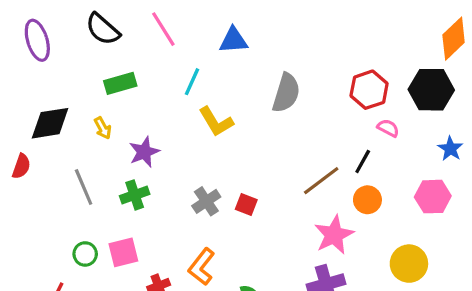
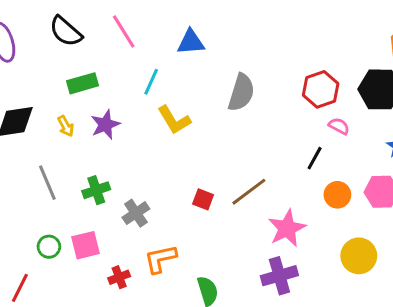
purple star: (144, 152) -> (105, 125), moved
brown line: (321, 181) -> (249, 192), moved
orange circle: (367, 200) -> (337, 195), moved
gray cross: (206, 201) -> (136, 213), moved
orange L-shape: (202, 267) -> (160, 259), turned 40

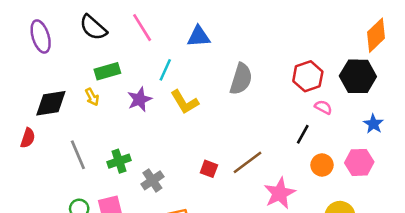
purple star: (105, 125) -> (140, 99), moved
yellow arrow: (66, 126) -> (92, 97), moved

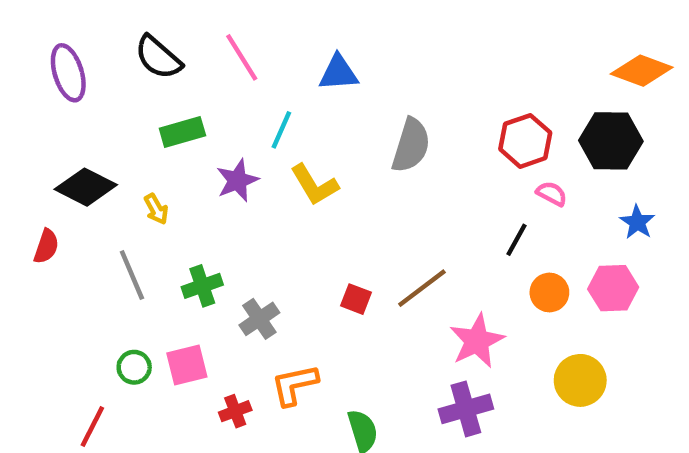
orange diamond: (376, 35) -> (642, 71), turned 64
yellow arrow: (92, 97) -> (156, 209), moved
black diamond: (51, 103) -> (86, 187), turned 36

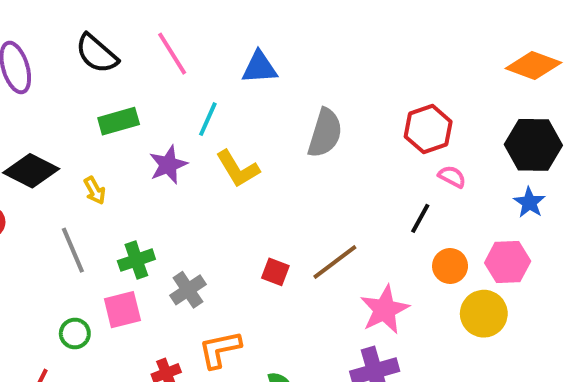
black hexagon: (611, 141) -> (533, 145), moved
pink square: (187, 365) -> (122, 310), moved
yellow circle: (580, 380) -> (484, 314), moved

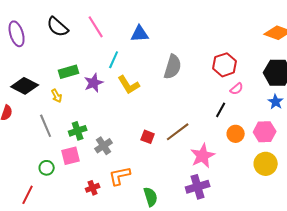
green rectangle: (119, 121) -> (69, 72), moved
pink semicircle: (452, 177) -> (237, 89), turned 112
yellow circle: (484, 314) -> (266, 164), moved

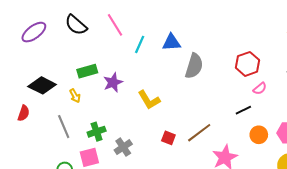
purple ellipse: (17, 34) -> (34, 32), turned 70
blue triangle: (140, 34) -> (171, 42), moved
cyan line: (114, 60) -> (140, 44), moved
yellow L-shape: (129, 85) -> (149, 100), moved
black line: (221, 110) -> (243, 110), turned 35

